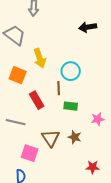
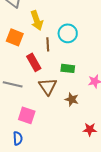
brown line: (59, 88) -> (48, 44), moved
brown triangle: (51, 138) -> (48, 86), moved

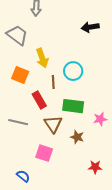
green rectangle: (68, 68) -> (73, 106), size x1.5
pink square: (27, 115) -> (44, 153), moved
blue semicircle: (18, 138) -> (23, 176), turned -48

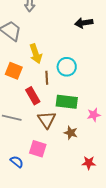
blue semicircle: (23, 176) -> (17, 162), moved

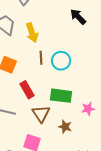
black arrow: (84, 23) -> (78, 17), turned 54
yellow arrow: (36, 54) -> (32, 33), moved
brown line: (47, 78) -> (41, 58), moved

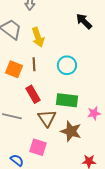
brown line: (41, 58) -> (34, 64), moved
brown star: (65, 127) -> (71, 131), size x1.5

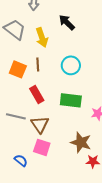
black arrow: (84, 21) -> (67, 22), moved
brown triangle: (47, 118) -> (40, 124), moved
brown star: (71, 131) -> (81, 142), moved

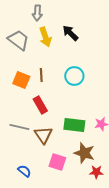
yellow arrow: (42, 37) -> (45, 37), moved
green rectangle: (71, 100) -> (74, 125), moved
pink square: (42, 147) -> (57, 162), moved

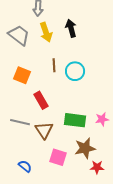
black arrow: (70, 33) -> (71, 28), turned 30
brown line: (41, 75) -> (54, 65), moved
brown star: (84, 153) -> (85, 148), turned -30

